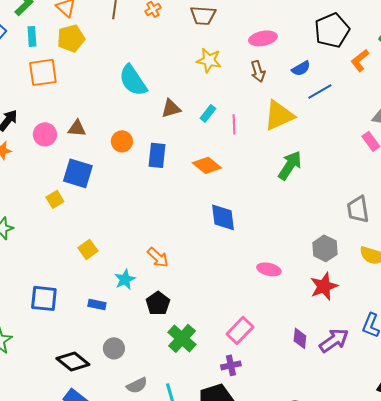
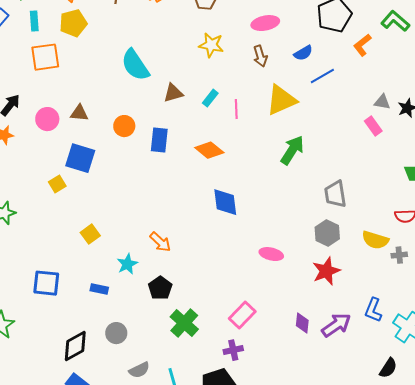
gray trapezoid: (358, 209) -> (335, 194), moved
black diamond: (73, 361) -> (75, 346), turned -68

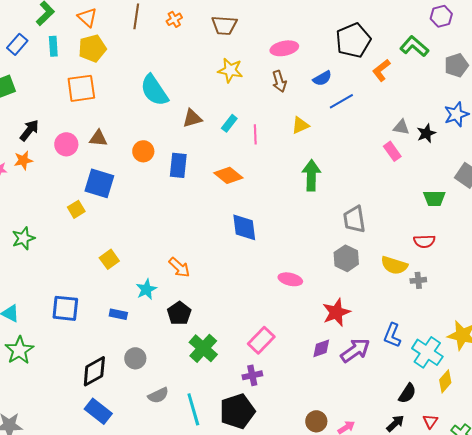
orange square: (45, 57) -> (81, 88), moved
yellow triangle: (281, 100) -> (300, 125), size x0.6
green arrow: (292, 150) -> (311, 175), turned -32
red star: (326, 271) -> (336, 312), moved
purple diamond: (302, 323) -> (321, 348), turned 65

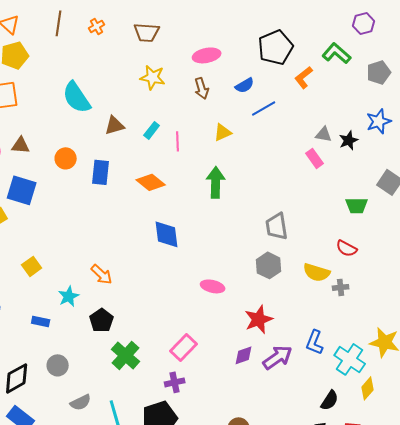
green arrow: (311, 175) -> (216, 182), moved
red semicircle: (424, 241) -> (347, 248), turned 30

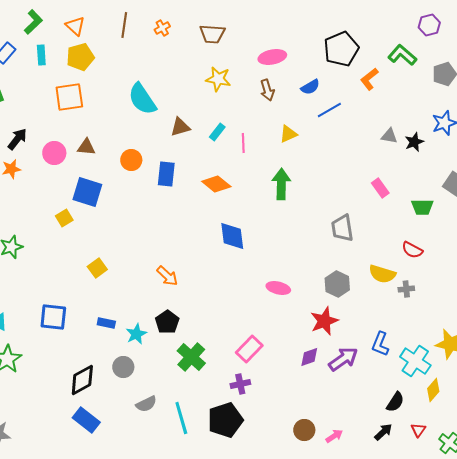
pink rectangle: (315, 158) -> (380, 188), moved
gray hexagon: (269, 265) -> (337, 284), moved
cyan star: (69, 296) -> (136, 334), moved

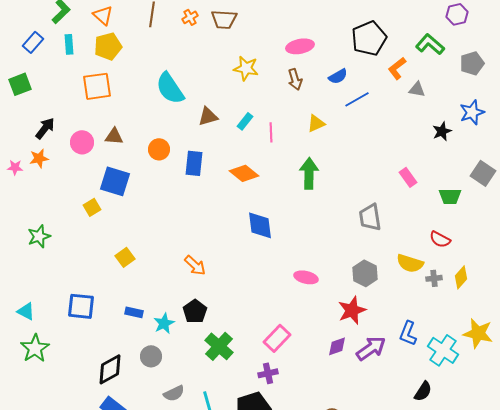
brown trapezoid: (212, 34) -> (224, 19), moved
gray triangle: (389, 136) -> (417, 89), moved
yellow diamond: (433, 390) -> (461, 277), moved

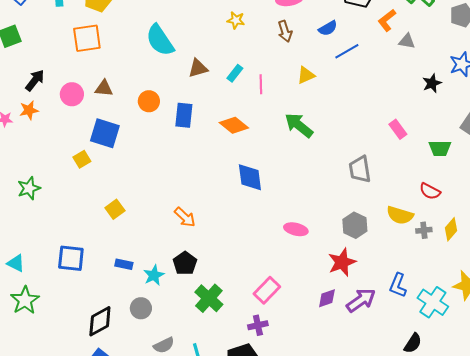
yellow star: (246, 68) -> (236, 20), size x0.7
green arrow: (309, 173) -> (299, 125), turned -52

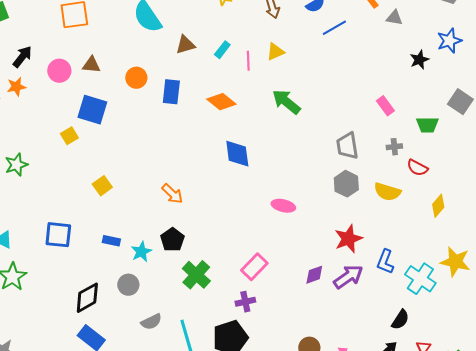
yellow triangle: (306, 75) -> (275, 52), moved
gray hexagon: (355, 225) -> (346, 184), moved
gray cross: (424, 230) -> (394, 147), moved
red star: (342, 262) -> (348, 239), moved

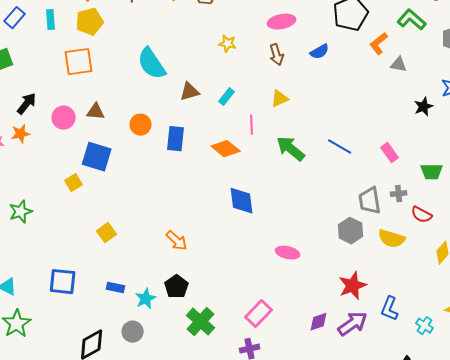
blue line: (334, 28) -> (340, 147), moved, turned 60
pink line: (248, 61) -> (252, 125), moved
gray trapezoid: (347, 146) -> (370, 201), moved
cyan cross: (420, 279) -> (425, 326), size x0.6

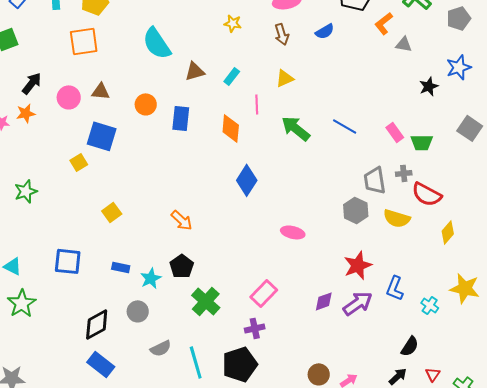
orange diamond: (226, 149) -> (231, 128), turned 56
green trapezoid: (432, 172) -> (422, 142), moved
blue diamond: (242, 201) -> (247, 180), turned 40
red semicircle: (422, 215) -> (427, 194), size x1.4

